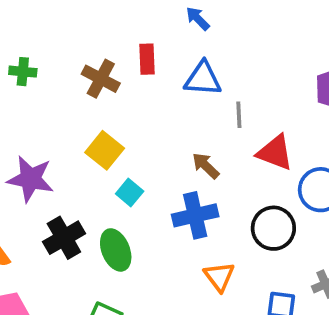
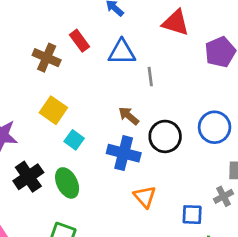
red rectangle: (147, 59) -> (80, 41), turned -30
red triangle: (275, 152) -> (176, 23), moved
blue cross: (195, 215) -> (124, 153), turned 32
black circle: (273, 228) -> (165, 136), moved

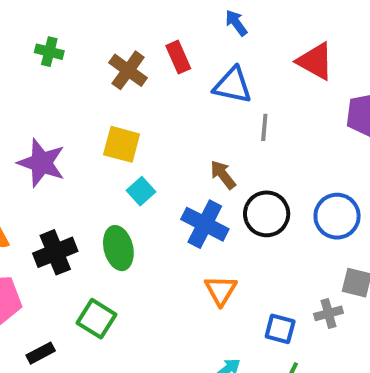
yellow square: (53, 110) -> (122, 144), turned -32
black cross: (28, 177) -> (55, 252), moved

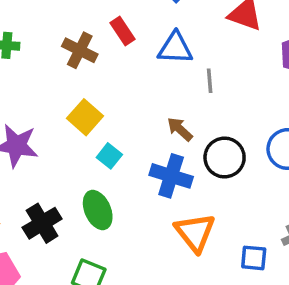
yellow square: (122, 144) -> (85, 117), turned 36
orange triangle: (221, 290) -> (195, 232), size x1.4

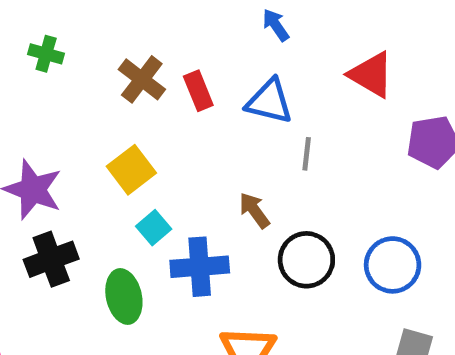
red rectangle: (123, 31) -> (198, 91), moved
blue cross: (171, 176) -> (200, 267), moved, turned -33
black cross: (42, 223) -> (51, 259), moved

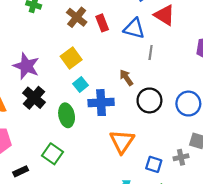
red triangle: (371, 75) -> (164, 15), moved
black cross: (51, 259) -> (34, 98), turned -30

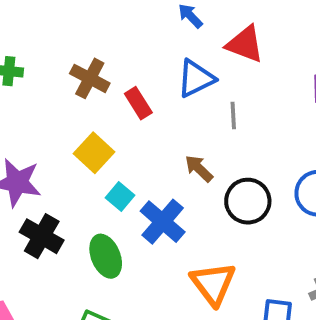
red rectangle: (102, 23) -> (138, 103), moved
blue triangle: (134, 28) -> (196, 78), turned -30
blue cross: (101, 103) -> (163, 222), turned -35

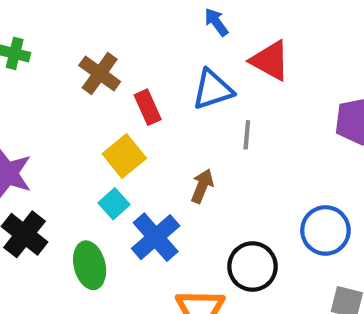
yellow square: (94, 153) -> (124, 156), moved
brown arrow: (199, 168) -> (202, 186), turned 60
black circle: (248, 201) -> (252, 267), moved

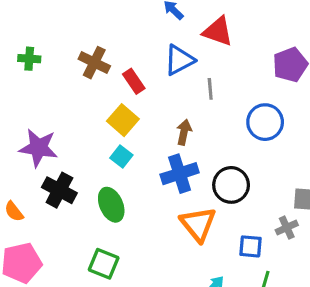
blue circle: (325, 230) -> (265, 122), moved
blue cross: (156, 237) -> (180, 174), moved, turned 33

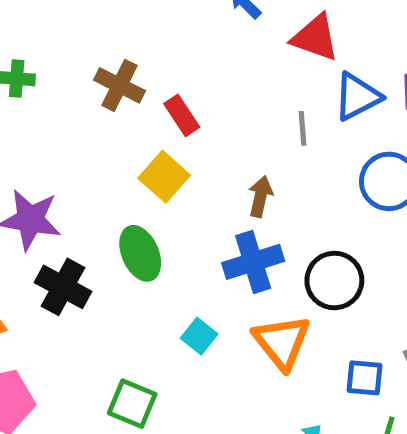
blue triangle: (179, 60) -> (357, 97), moved
cyan square: (121, 156) -> (199, 336), moved
green ellipse: (111, 205) -> (140, 253), moved

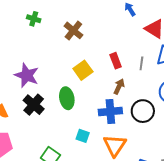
red rectangle: (182, 115) -> (116, 61), moved
black circle: (334, 281) -> (143, 111), moved
cyan square: (199, 336) -> (83, 136), turned -32

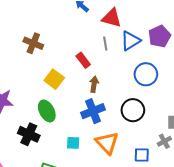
gray line: (141, 63) -> (105, 44), moved
black cross: (34, 105) -> (29, 134), moved
black circle: (143, 111) -> (133, 110), moved

